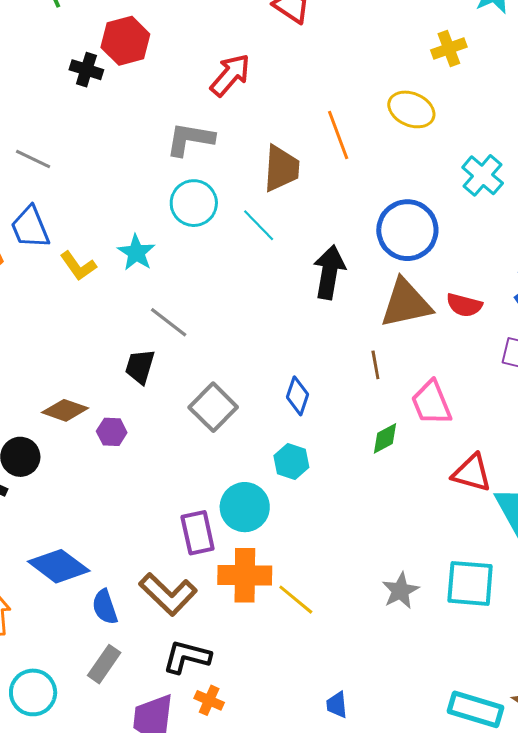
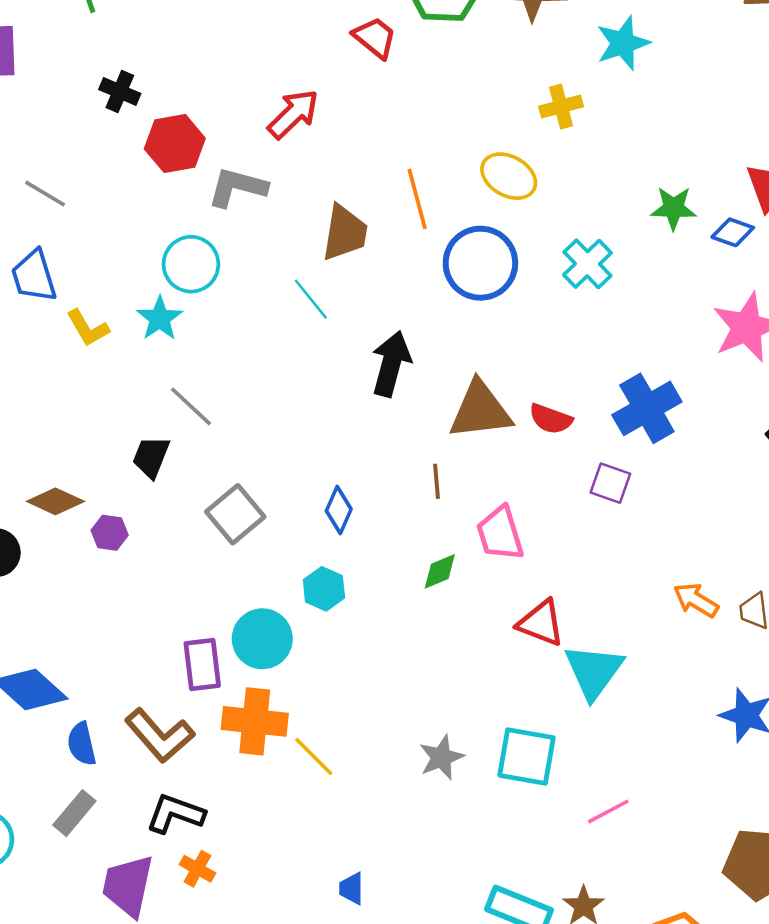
red hexagon: (125, 41) -> (175, 144), moved
cyan circle: (194, 203) -> (191, 264), moved
blue circle: (407, 230) -> (480, 263), moved

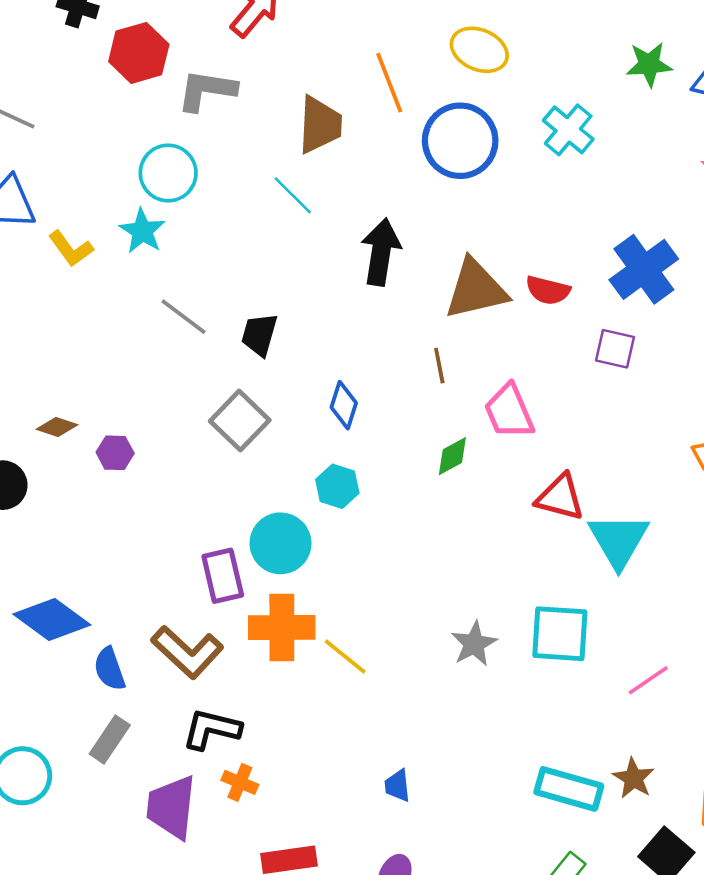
black trapezoid: (151, 457) -> (259, 335), moved
brown diamond: (55, 501) -> (57, 427), size x0.7

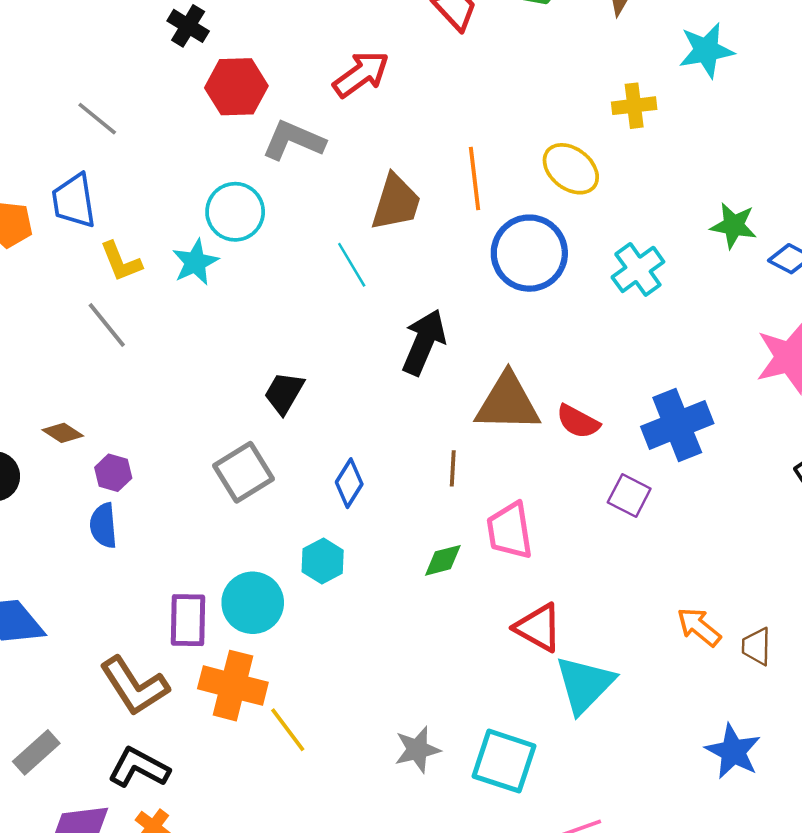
gray line: (183, 317) -> (107, 325), moved
blue semicircle: (110, 669) -> (103, 525), moved

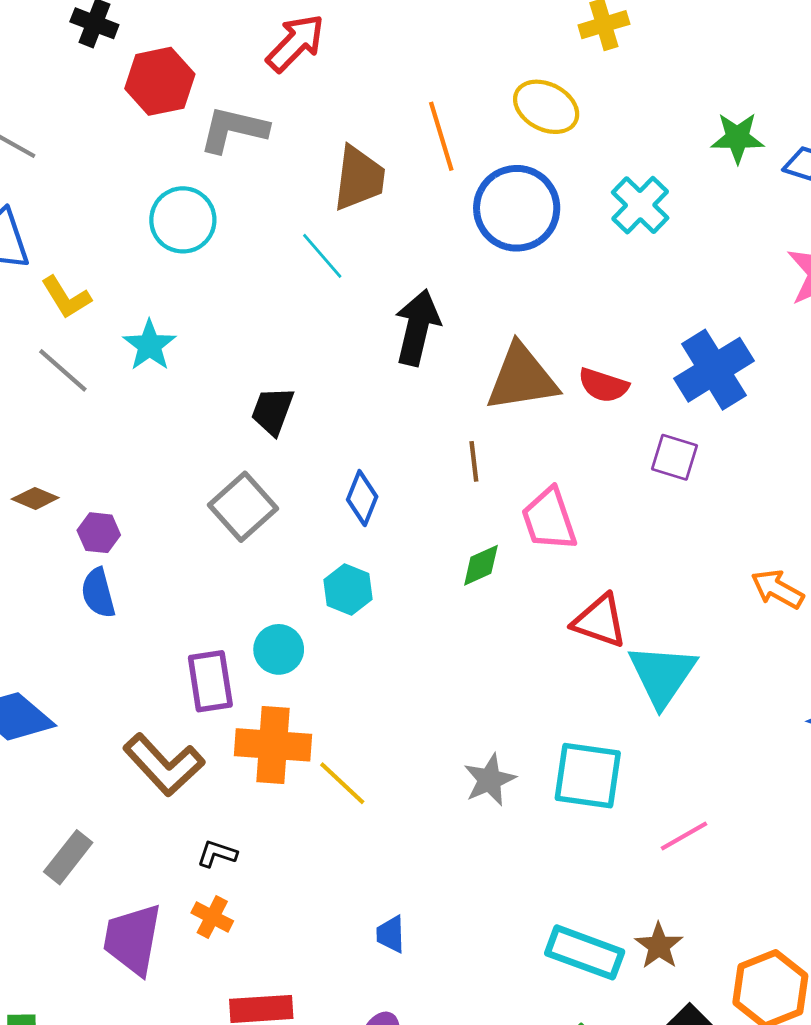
cyan star: (195, 262) -> (149, 345), moved
cyan circle: (253, 603) -> (279, 649), size x0.7
black L-shape: (139, 768) -> (217, 854), moved, size x0.6

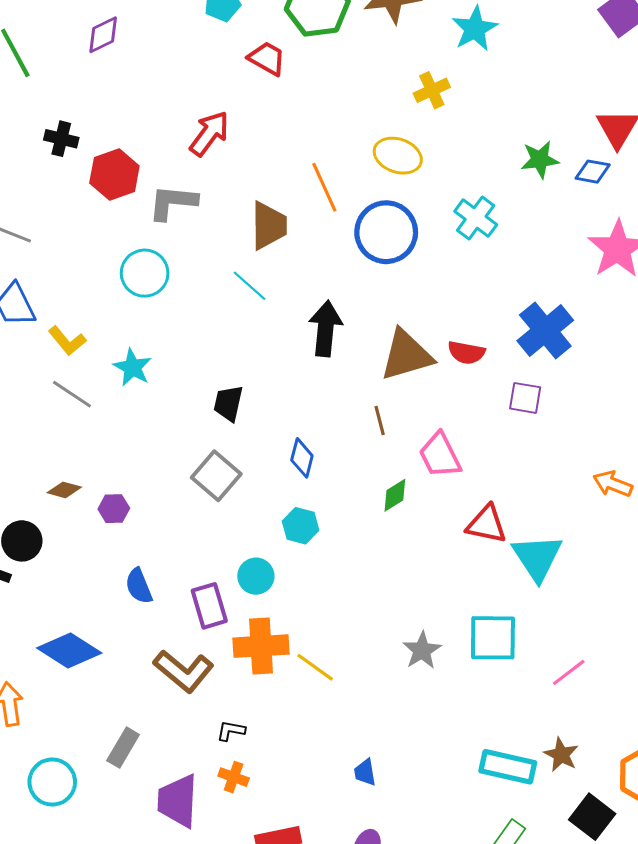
blue semicircle: (98, 593) -> (139, 586), moved

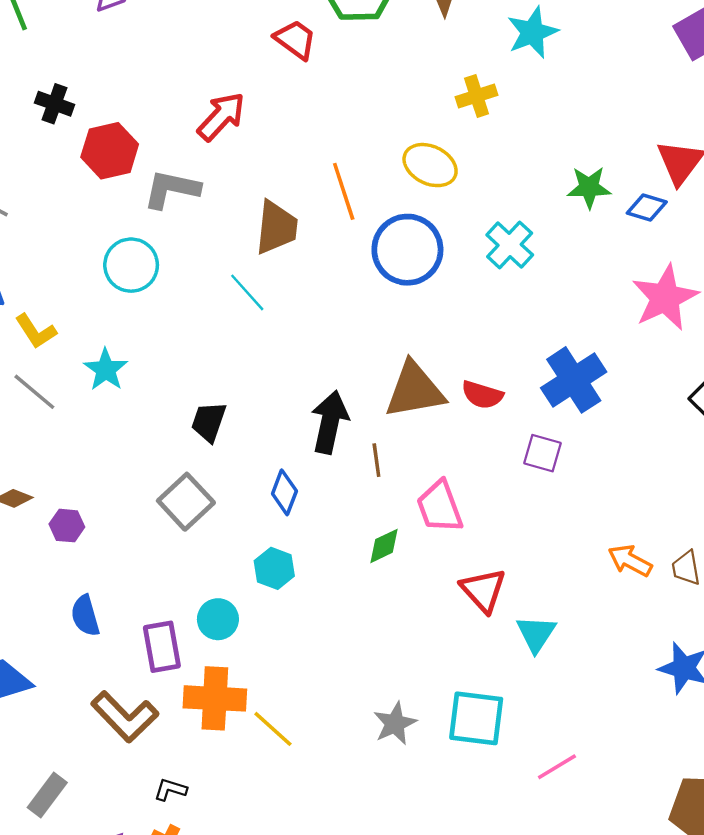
black arrow: (326, 329) -> (330, 422), moved
red triangle: (487, 524) -> (483, 590), turned 30
cyan triangle: (537, 557) -> (536, 634), size x0.7

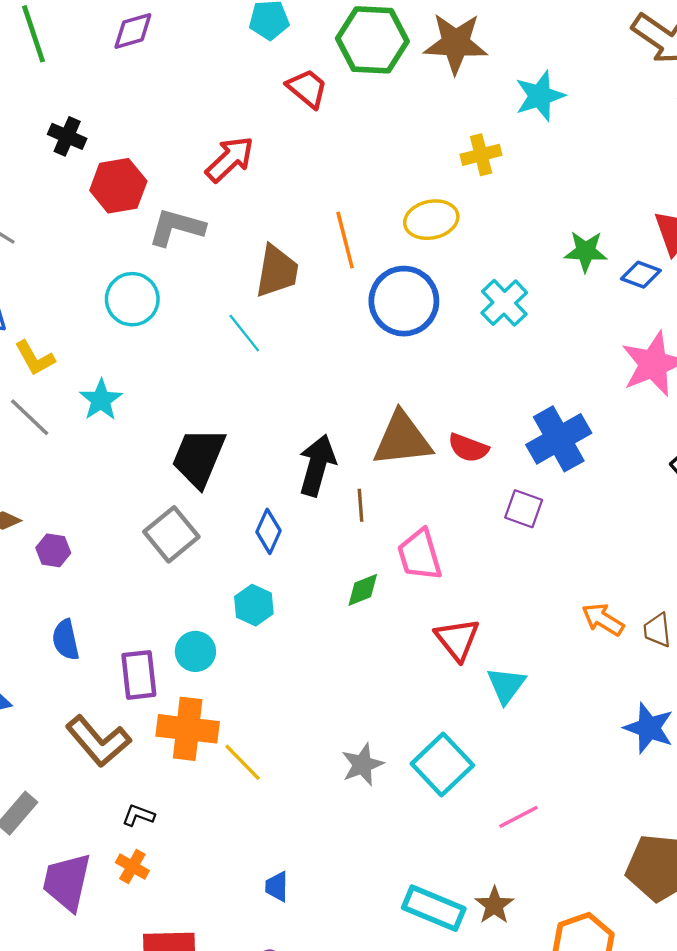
yellow ellipse: (430, 165) -> (431, 220), turned -42
black trapezoid: (209, 422) -> (199, 457), size x1.5
cyan square: (476, 718) -> (442, 764), turned 36

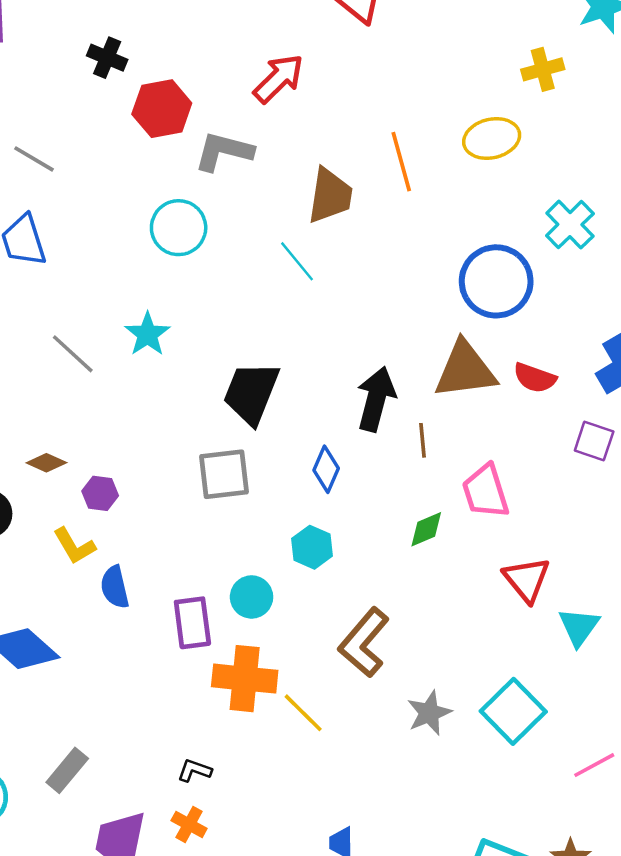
blue circle: (404, 301) -> (496, 281), moved
yellow L-shape: (35, 358) -> (74, 546), moved
gray square: (171, 534) -> (224, 474), turned 34
brown L-shape: (98, 741) -> (364, 643), moved, turned 82

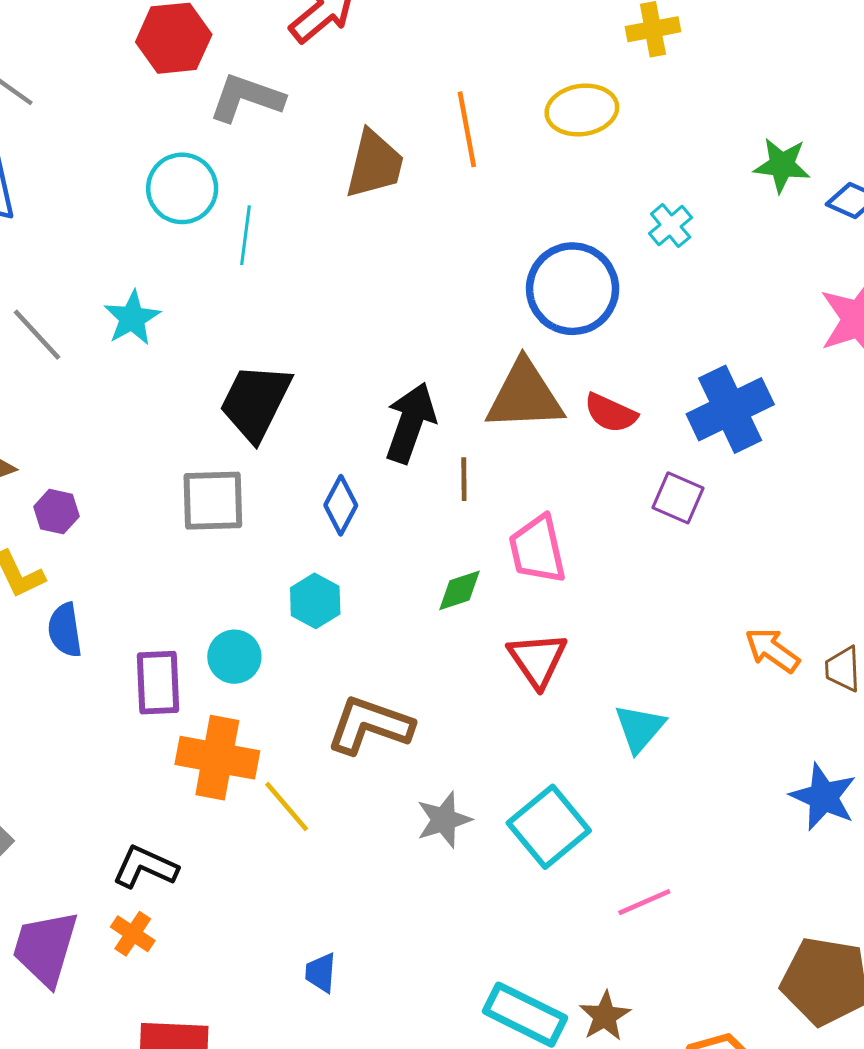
cyan cross: (570, 225) -> (671, 226), size x0.7
cyan line: (297, 261) -> (246, 235), moved, turned 42
red triangle: (527, 579) -> (537, 660), moved
brown L-shape: (364, 643) -> (370, 725), turned 64
black L-shape: (194, 770) -> (145, 867), size x1.5

